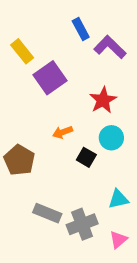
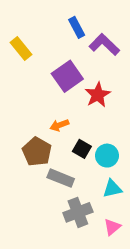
purple square: (50, 78) -> (67, 76), moved
cyan circle: (111, 138) -> (107, 156), moved
brown pentagon: (19, 160) -> (37, 152), moved
gray rectangle: (47, 213) -> (61, 178), moved

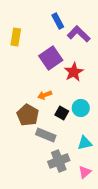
yellow rectangle: (21, 48) -> (16, 37), turned 48
cyan circle: (107, 156) -> (81, 108), moved

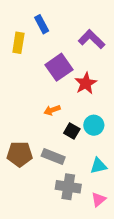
blue rectangle: (58, 21) -> (42, 24), moved
brown pentagon: (28, 115) -> (20, 154), moved, turned -30
gray cross: (59, 161) -> (68, 187), turned 30

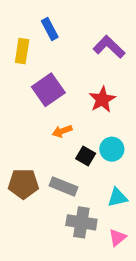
purple square: (59, 67) -> (48, 90), moved

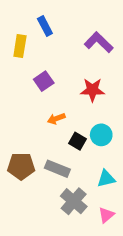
purple square: (48, 90) -> (44, 81), size x0.7
red star: (102, 99) -> (92, 90), turned 30
gray cross: (81, 222) -> (74, 201), turned 32

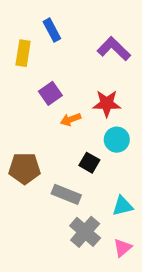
orange arrow: (56, 119) -> (71, 119), moved
cyan circle: (101, 135) -> (117, 140), moved
brown pentagon: (21, 166) -> (25, 168), moved

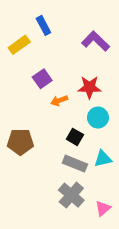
yellow rectangle: (23, 53) -> (19, 45), turned 45
gray rectangle: (66, 194) -> (75, 164), moved
cyan triangle: (123, 206) -> (103, 159), moved

